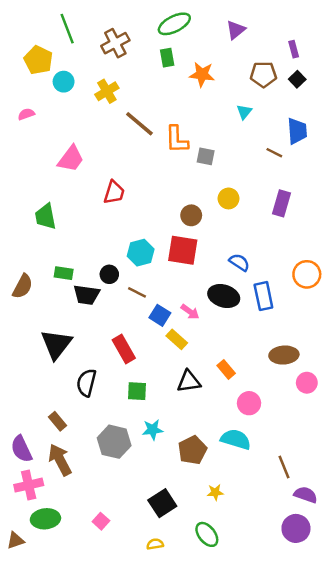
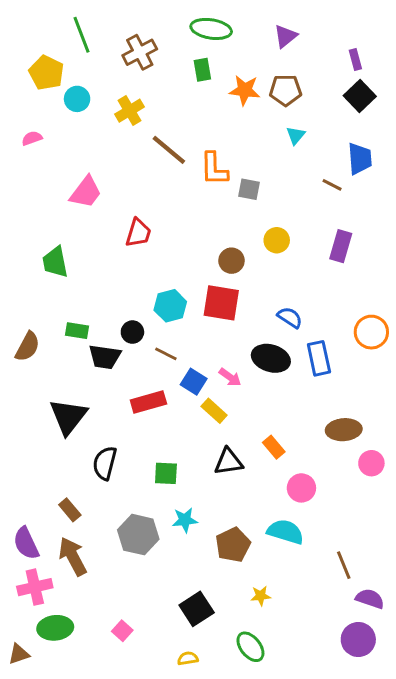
green ellipse: (174, 24) -> (211, 29), turned 36
brown pentagon: (263, 74) -> (285, 90), moved
black square: (297, 79) -> (360, 96), size x1.5
red rectangle: (124, 349) -> (148, 402), moved, turned -76

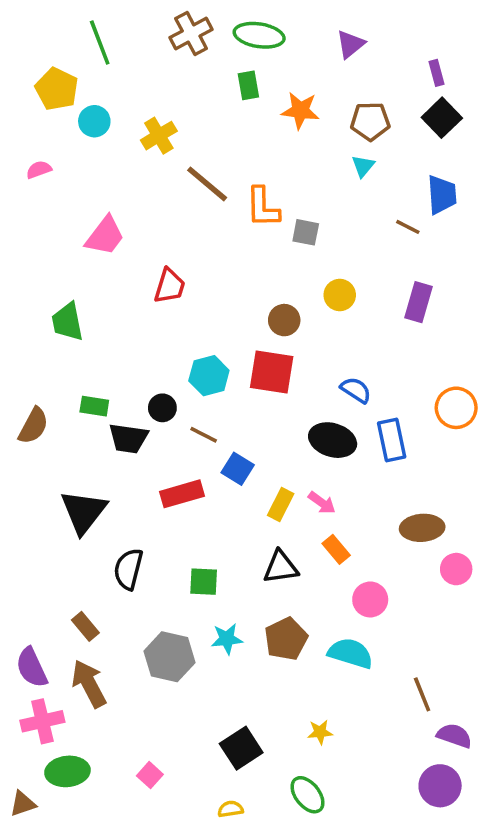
brown cross: (140, 52) -> (191, 33), moved
brown pentagon: (285, 90) -> (370, 121), moved
pink arrow: (230, 377) -> (322, 503), moved
yellow rectangle: (214, 411) -> (281, 505), moved, turned 75
brown pentagon: (233, 545) -> (286, 639), moved

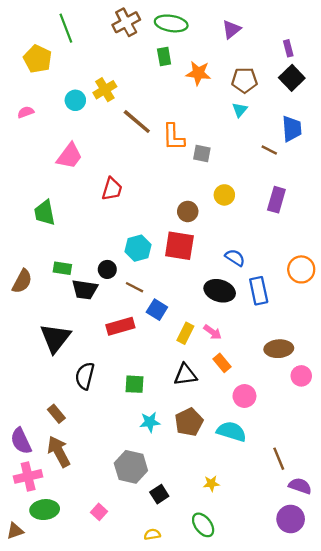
cyan circle: (94, 121) -> (75, 100), moved
gray hexagon: (170, 657) -> (131, 467), moved
black square: (241, 748) -> (159, 494), size x0.7

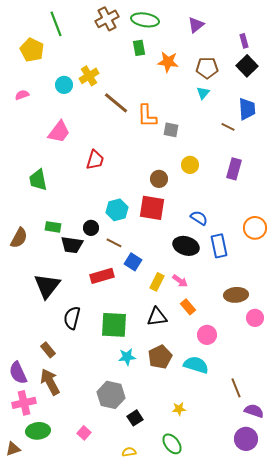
green square: (134, 384) -> (114, 325), size x1.6

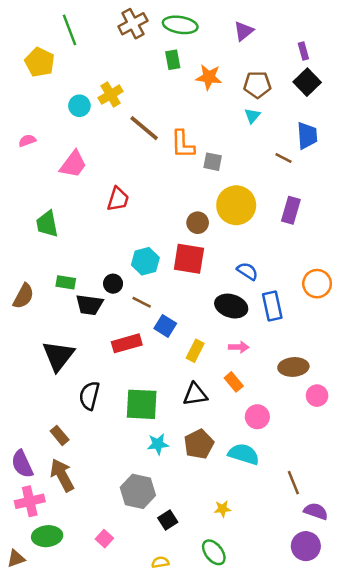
pink semicircle: (22, 95) -> (27, 141), moved
yellow circle: (190, 165) -> (236, 205), size x1.8
pink arrow: (180, 281) -> (239, 347), moved, turned -35

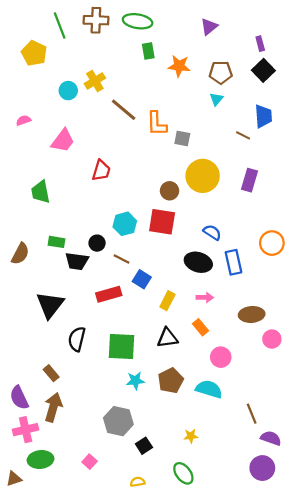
brown cross: (133, 24) -> (96, 20), moved, turned 30
green ellipse: (180, 25) -> (138, 21), moved
brown arrow: (62, 475) -> (53, 407), turned 44

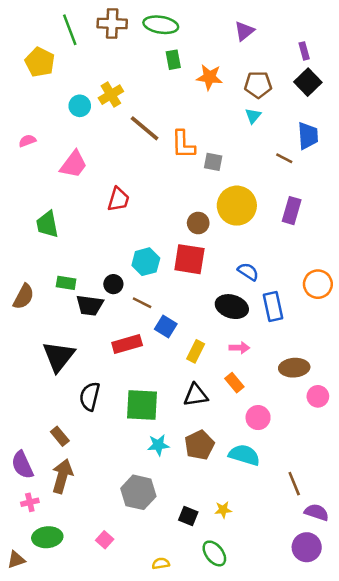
pink cross: (26, 430) -> (30, 502), size x0.6
black square: (144, 446) -> (188, 516), moved, turned -35

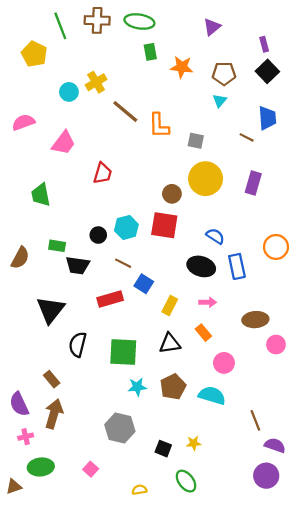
pink semicircle: (27, 141) -> (23, 122), size x1.5
gray square: (213, 162) -> (196, 141), moved
black circle: (113, 284) -> (98, 235), moved

